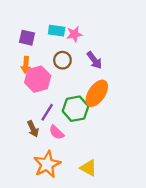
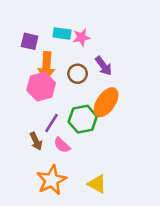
brown circle: (62, 60) -> (78, 74), moved
orange arrow: (26, 65) -> (46, 66), moved, size x1.5

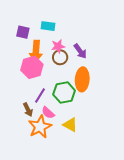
pink star: (81, 37) -> (58, 46), moved
orange ellipse: (106, 102) -> (82, 79), turned -30
orange star: (52, 180) -> (40, 127), moved
yellow triangle: (97, 184) -> (70, 125), moved

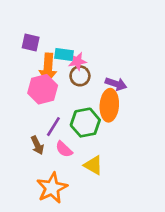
cyan rectangle: (48, 26) -> (64, 55), moved
purple arrow: (80, 51) -> (116, 84), moved, turned -35
orange star: (40, 127) -> (52, 188), moved

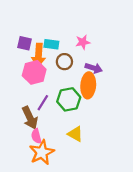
purple square: (31, 43) -> (24, 43), moved
pink star: (77, 61) -> (83, 42), moved
brown arrow: (37, 145) -> (30, 118), size x1.5
pink semicircle: (64, 149) -> (36, 136), moved, turned 32

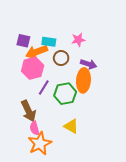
orange arrow: (39, 55) -> (37, 52), turned 65
purple line: (43, 103) -> (44, 88), moved

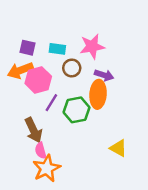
pink star: (78, 40) -> (92, 46), size x1.5
orange arrow: (37, 52) -> (20, 70), moved
yellow triangle: (71, 126) -> (118, 148), moved

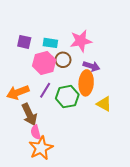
orange arrow: (20, 70) -> (18, 92), moved
pink hexagon: (38, 80) -> (44, 63), moved
yellow triangle: (118, 148) -> (104, 104), moved

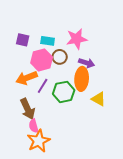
orange arrow: (18, 92) -> (27, 78), moved

